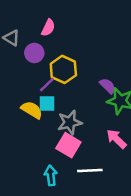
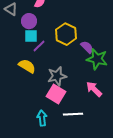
yellow hexagon: (63, 69) -> (66, 34), moved
cyan square: (47, 104) -> (31, 36), moved

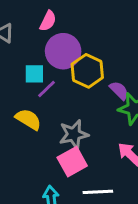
purple circle: (29, 21) -> (63, 51), moved, size x1.5
pink square: (56, 94) -> (72, 162), turned 30

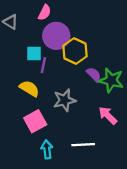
purple line: (46, 89) -> (43, 65), turned -35
purple semicircle: (119, 91) -> (94, 74), moved
pink square: (72, 162) -> (35, 121), moved

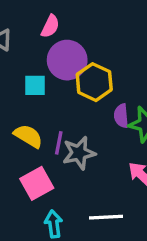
purple line: (43, 65) -> (59, 143), moved
purple semicircle: (94, 74) -> (121, 116), turned -140

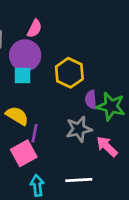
purple circle: (67, 60) -> (25, 55), moved
purple line: (59, 143) -> (35, 133), moved
gray star: (79, 153) -> (79, 129), moved

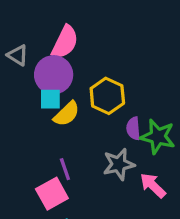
pink semicircle: (35, 29) -> (65, 42), size x1.5
yellow semicircle: (17, 116) -> (67, 114), moved, turned 105
purple line: (35, 133) -> (65, 169), turned -30

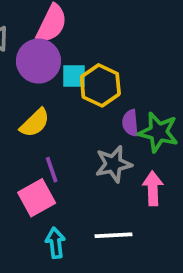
cyan square: (50, 99) -> (74, 76), moved
yellow semicircle: (67, 114) -> (35, 123), moved
pink arrow: (153, 185) -> (153, 188), turned 44

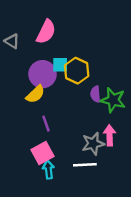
purple circle: (38, 61) -> (42, 74), moved
gray star: (113, 164) -> (93, 144), moved
pink square: (37, 198) -> (42, 153), moved

